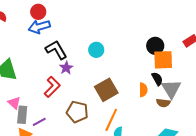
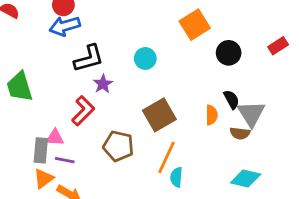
black L-shape: (56, 50) -> (89, 58), turned 105
orange square: (163, 60) -> (195, 25), moved, turned -30
pink triangle: (14, 103) -> (55, 138), moved, turned -40
purple line: (39, 122) -> (65, 160), turned 40

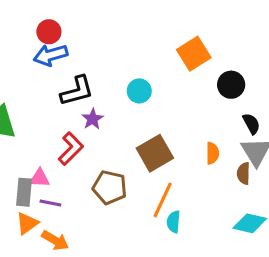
black semicircle: (231, 99) -> (251, 124), moved
brown semicircle: (240, 133) -> (244, 173), turned 84

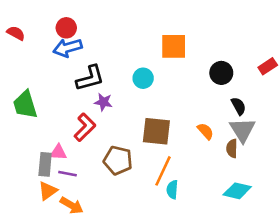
orange square: (194, 54) -> (174, 46), moved, turned 32
purple star: (93, 119) -> (103, 102), turned -30
brown square: (155, 153) -> (156, 131), turned 36
orange semicircle: (212, 153) -> (205, 131), turned -42

